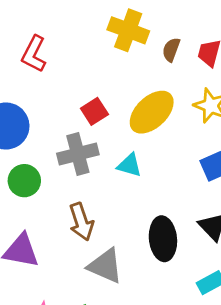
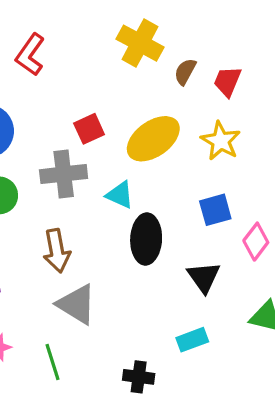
black ellipse: (163, 239) -> (146, 239), moved

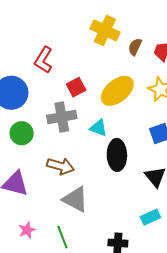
red L-shape: (30, 55) -> (43, 60), moved
brown arrow: (57, 251) -> (60, 166), turned -60

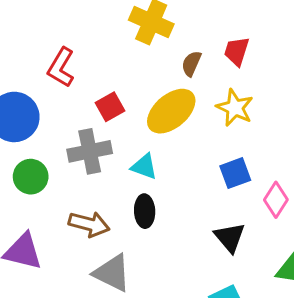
brown semicircle: (135, 47) -> (191, 64), moved
black ellipse: (117, 155) -> (145, 211), moved, size x0.7

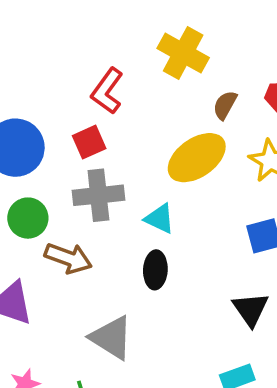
red L-shape: (61, 67) -> (107, 91), moved
red square: (110, 107) -> (89, 142), moved
brown arrow: (89, 224) -> (68, 258), moved

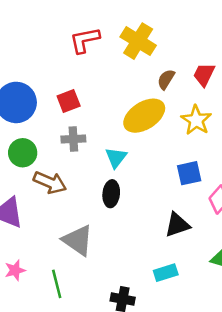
red L-shape: (107, 91) -> (85, 40), moved, turned 40
gray cross: (98, 195) -> (73, 139), size x0.7
cyan triangle: (160, 219) -> (116, 158), turned 40
black triangle: (251, 309) -> (177, 225), turned 44

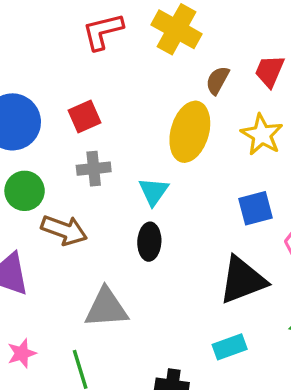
yellow ellipse: (144, 116) -> (190, 132), turned -39
black triangle: (177, 225) -> (243, 280), size x1.4
gray triangle: (78, 240) -> (106, 308), turned -36

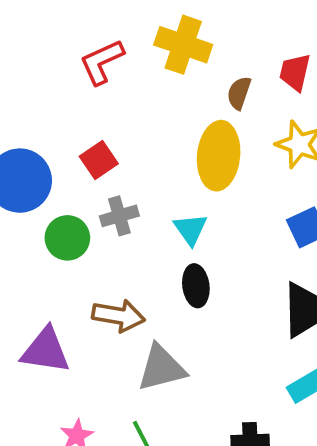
green circle: (25, 191) -> (67, 238), moved
brown arrow: (64, 230) -> (118, 316), moved

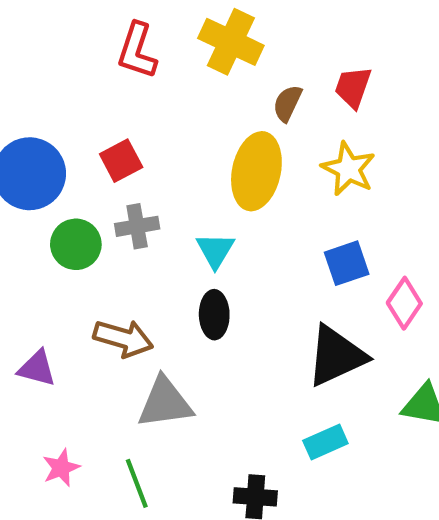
red L-shape: (102, 62) -> (137, 51), turned -54
purple triangle: (46, 351) -> (37, 368), size x0.7

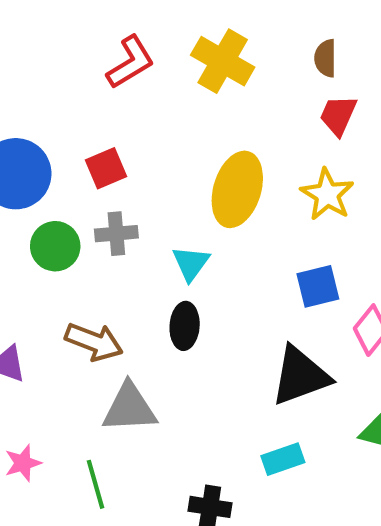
red L-shape: (137, 51) -> (130, 62), turned -144
brown semicircle: (287, 103) -> (325, 58), moved, turned -30

